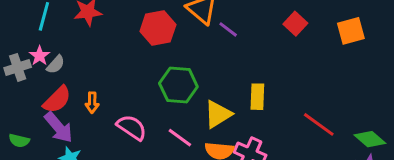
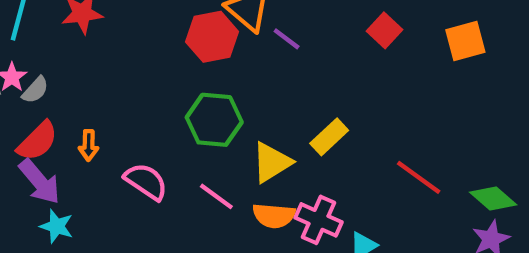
red hexagon: (158, 28) -> (212, 37), moved
yellow rectangle: (257, 97) -> (329, 137), turned 45

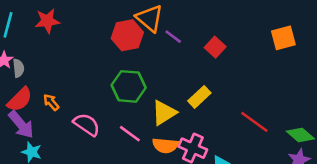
red square: (385, 30) -> (215, 47), moved
gray semicircle: (35, 90) -> (18, 68), turned -48
orange arrow: (89, 145) -> (51, 102), turned 138

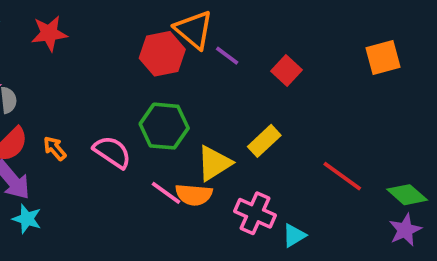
pink semicircle: (87, 124) -> (112, 152), moved
orange semicircle: (165, 145) -> (194, 195), moved

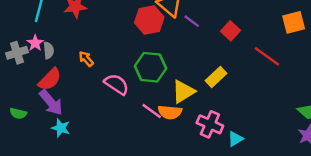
orange arrow: (55, 148) -> (86, 59), moved
red line: (342, 176) -> (267, 56), moved

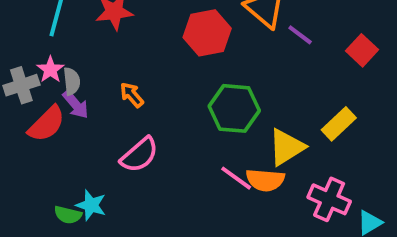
red hexagon: (149, 20) -> (207, 33), moved
red semicircle: (50, 79) -> (47, 124), moved
pink semicircle: (116, 84) -> (139, 155), moved, turned 105
purple arrow: (51, 102) -> (76, 105), moved, size x0.7
green semicircle: (18, 113) -> (68, 215), moved

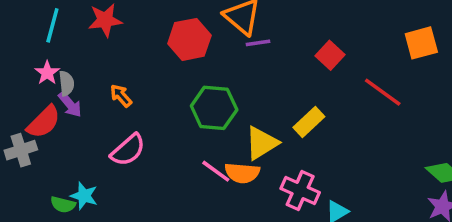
purple line: (300, 35) -> (258, 43), moved, turned -45
gray cross: (21, 85) -> (21, 150), moved

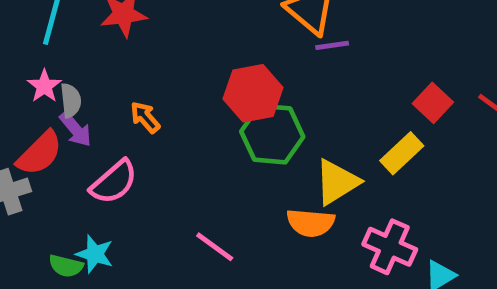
red hexagon: (189, 39) -> (253, 93), moved
red square: (330, 55) -> (433, 103), moved
pink semicircle: (128, 150) -> (114, 182), moved
pink line: (216, 171) -> (215, 247), moved

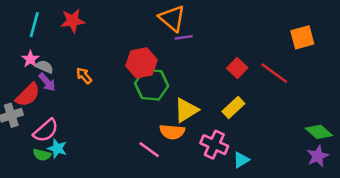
gray semicircle: (71, 100) -> (44, 67), turned -60
yellow rectangle: (402, 153) -> (233, 108), moved
pink semicircle: (114, 182) -> (46, 131), moved
pink line: (215, 247) -> (149, 150), moved

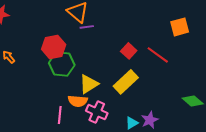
yellow rectangle: (233, 108) -> (126, 82), size x1.4
pink cross: (214, 145) -> (97, 112), moved
pink line: (149, 150) -> (60, 115), turned 60
purple star: (318, 156) -> (150, 120), moved

